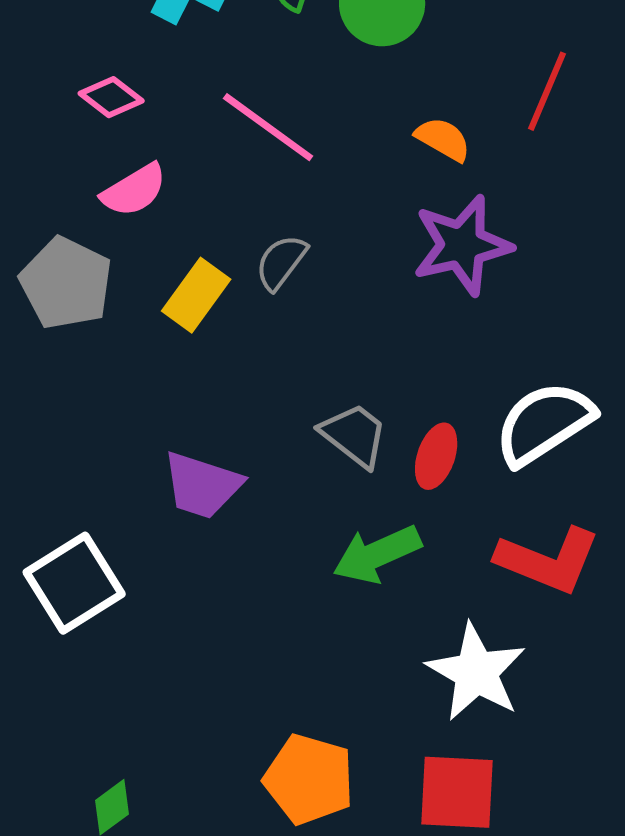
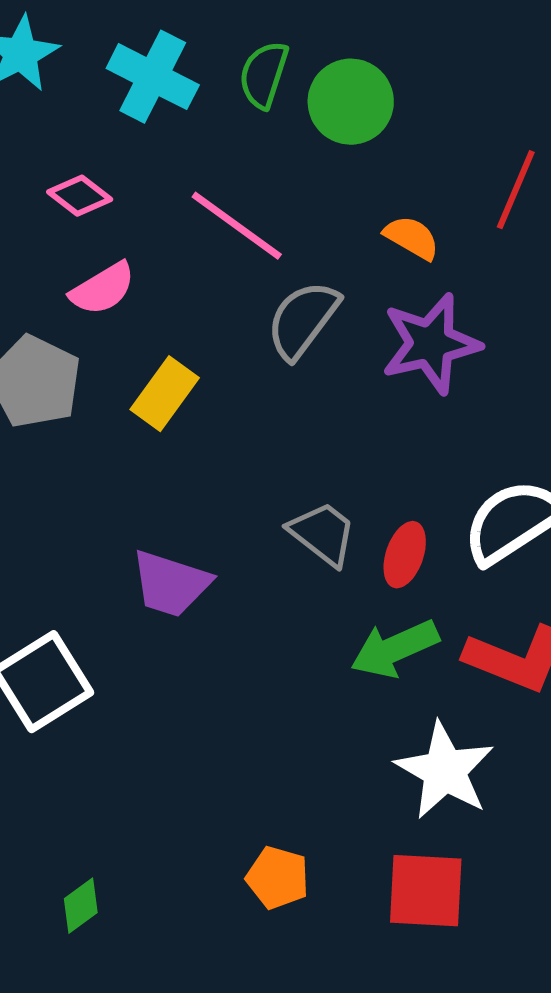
gray semicircle: (281, 262) -> (303, 320), moved, size x1.4
green arrow: (377, 554) -> (395, 649), moved
orange pentagon: (309, 779) -> (278, 878), size x0.7

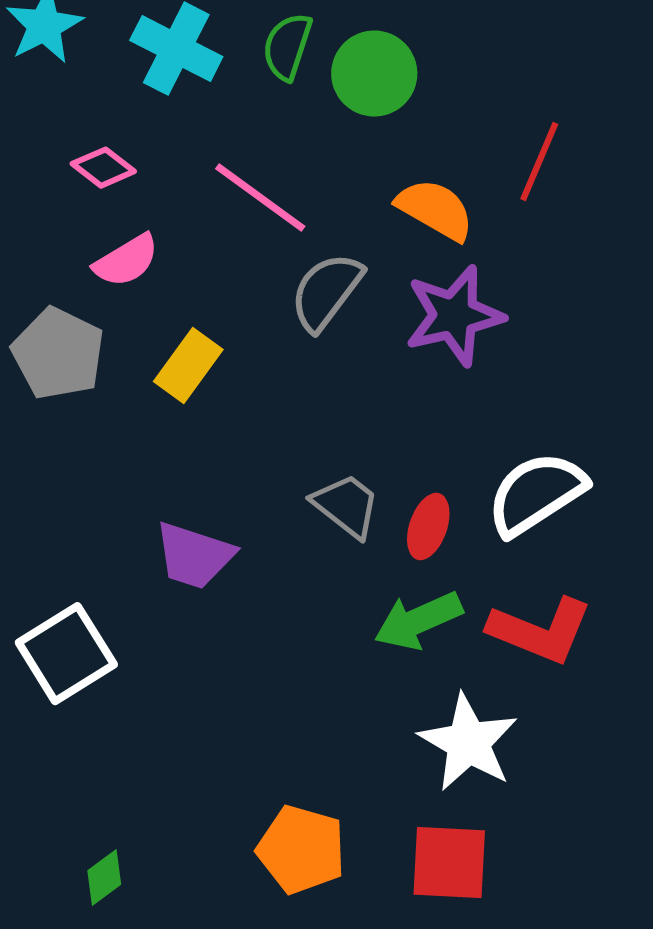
orange semicircle: (412, 238) -> (435, 210), size x1.4
orange pentagon: (278, 878) -> (301, 850), size x1.4

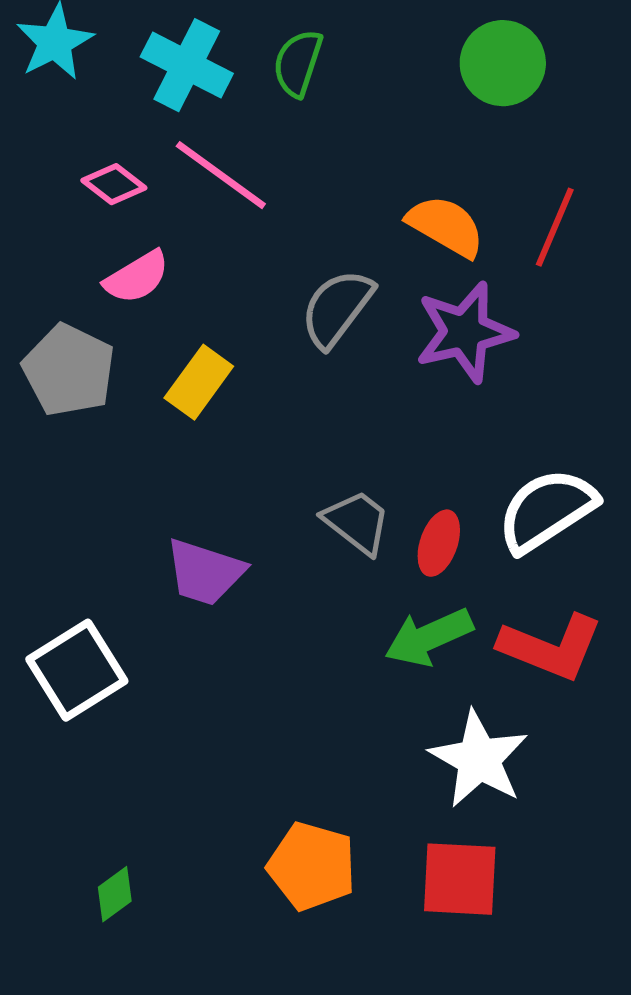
green circle: (374, 74) -> (503, 63), moved
red line: (539, 162) -> (555, 227), moved
pink line: (260, 198) -> (221, 175), moved

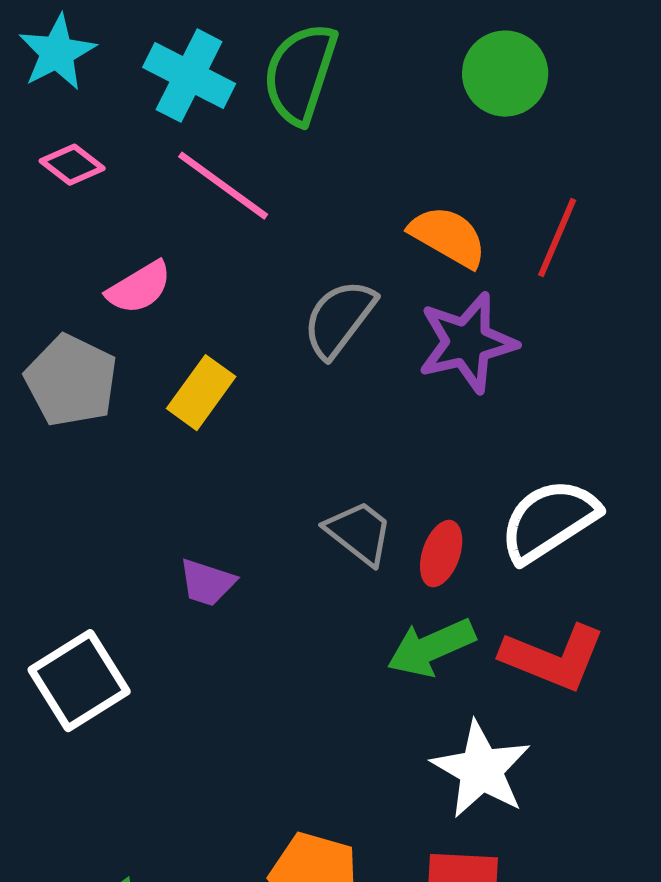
green semicircle: (298, 63) -> (300, 74), size x1.5
pink diamond: (114, 184) -> (72, 165), moved
purple trapezoid: (205, 572) -> (207, 583), size x0.7

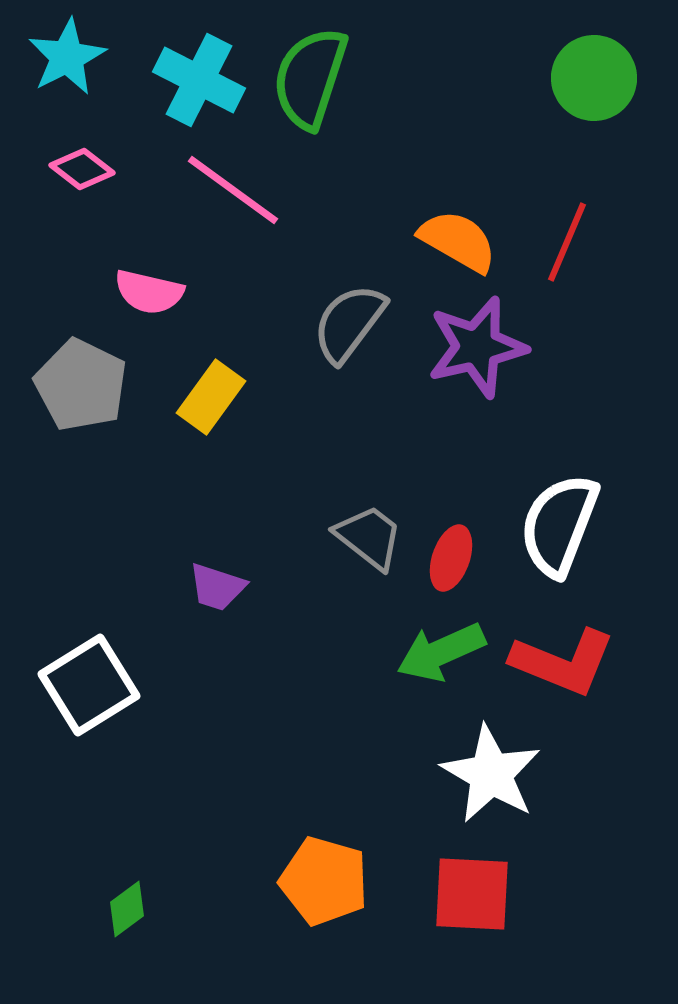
green circle: (505, 74) -> (594, 78), moved
pink semicircle: (139, 288) -> (149, 292), turned 44
white semicircle: (549, 521) -> (559, 525), turned -36

